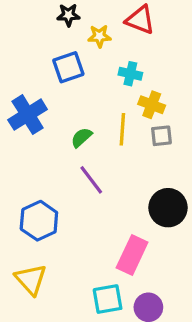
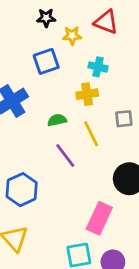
yellow cross: (152, 105) -> (87, 94), moved, turned -30
yellow line: (122, 129) -> (91, 134), moved, turned -30
green semicircle: (81, 137) -> (57, 120), turned 30

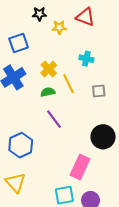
blue square: (46, 61) -> (19, 43), moved
cyan cross: (98, 67) -> (86, 59), moved
yellow cross: (87, 94) -> (49, 69), moved, turned -35
yellow line: (91, 134) -> (69, 84), moved

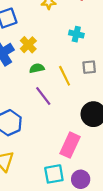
yellow cross: (49, 69) -> (28, 45), moved
yellow line: (69, 84) -> (65, 76), moved

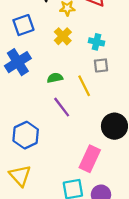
yellow cross: (28, 45) -> (63, 36), moved
gray square: (89, 67) -> (101, 65), moved

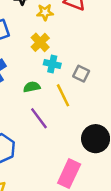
cyan cross: (96, 42) -> (52, 64), moved
gray square: (101, 65) -> (81, 74), turned 32

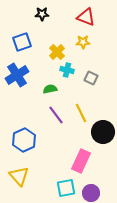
yellow star: (45, 12) -> (83, 42), moved
yellow line: (63, 95) -> (81, 113), moved

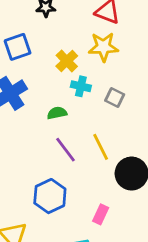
yellow star: (83, 42) -> (103, 47), size x1.5
blue hexagon: (24, 140) -> (50, 196), moved
pink rectangle: (81, 161) -> (101, 214), size x0.6

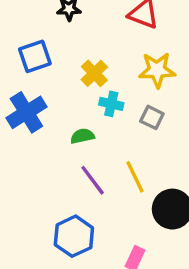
yellow star: (103, 47) -> (157, 70), moved

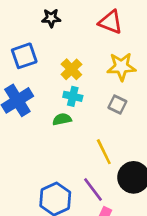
cyan cross: (111, 104) -> (73, 96), moved
purple line: (93, 180) -> (93, 190), moved

